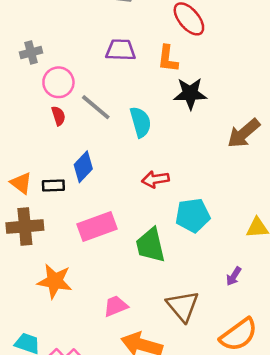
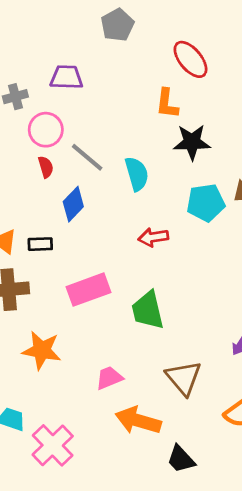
purple trapezoid: (121, 50) -> (66, 77), moved
blue diamond: (83, 167) -> (73, 204), moved
cyan pentagon: (193, 215) -> (206, 203), moved

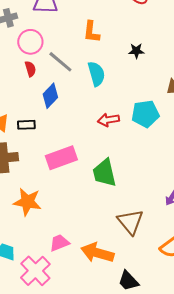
orange L-shape: (167, 104) -> (91, 32), moved
black star: (192, 142) -> (136, 51), size x0.6
cyan pentagon: (206, 203) -> (145, 114), moved
pink trapezoid: (109, 378) -> (59, 243), moved

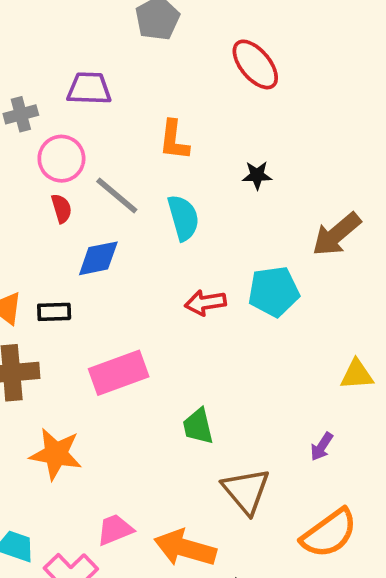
blue diamond: (50, 96) -> (98, 258), turned 35
green trapezoid: (104, 173) -> (198, 426), moved, size x0.7

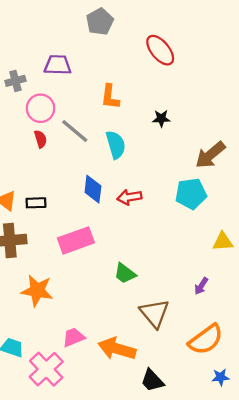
blue diamond: (98, 258) -> (93, 189), moved, turned -72
cyan pentagon: (274, 292) -> (191, 194), moved
green trapezoid: (198, 426) -> (125, 273), turned -40

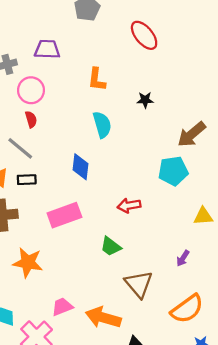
gray line: (75, 131) -> (20, 148), moved
red arrow: (129, 197) -> (129, 205), moved

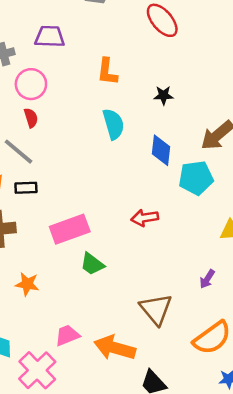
blue diamond: (81, 167) -> (161, 150), moved
green trapezoid: (111, 246) -> (92, 264), moved
orange star: (28, 263) -> (27, 284), size x0.7

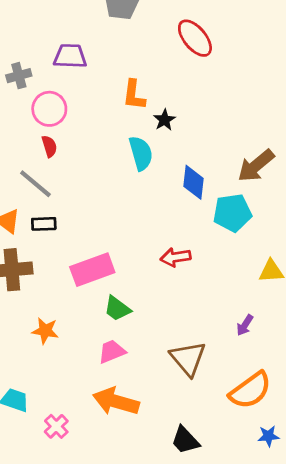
black star: (163, 95) -> (164, 120), moved, turned -30
pink trapezoid: (67, 335) -> (112, 351), moved
orange arrow: (115, 348) -> (116, 401), moved
pink cross: (37, 370) -> (56, 426), size x0.6

